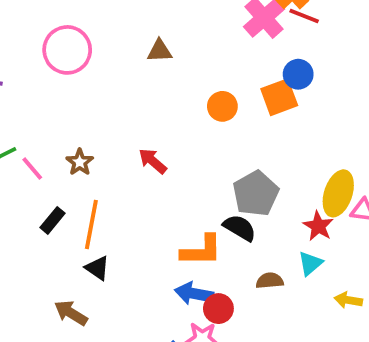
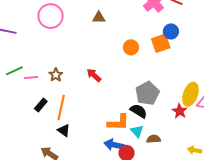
pink line: (32, 169) -> (31, 78), turned -56
cyan triangle: (310, 263) -> (137, 131), moved, turned -32

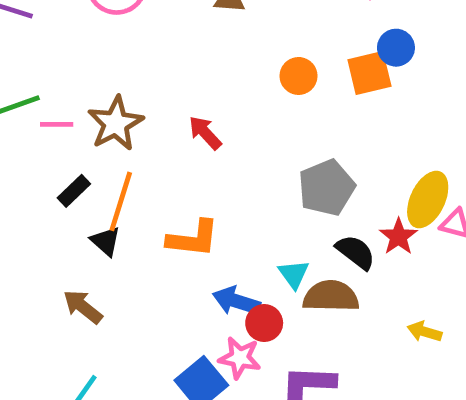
brown star: (56, 75) -> (116, 123), size x1.6
black semicircle: (139, 111) -> (356, 252), moved
orange L-shape: (118, 122) -> (193, 239), moved
black triangle: (64, 130) -> (106, 241), moved
brown semicircle: (154, 139) -> (331, 296), size x1.6

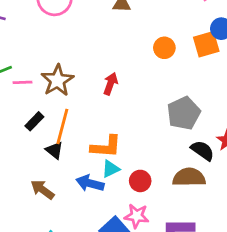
red arrow: (205, 133) -> (111, 84), turned 65
cyan triangle: (294, 274) -> (111, 169), moved, turned 42
blue arrow: (236, 301) -> (90, 183), moved
red circle: (264, 323) -> (140, 181), moved

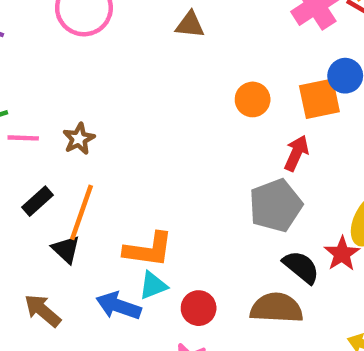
brown star: (57, 80) -> (79, 139), size x0.6
red arrow: (111, 84) -> (296, 153), moved

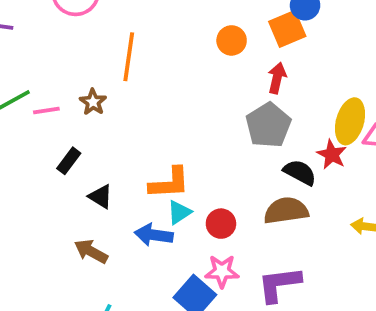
orange line: (81, 212) -> (129, 57), moved

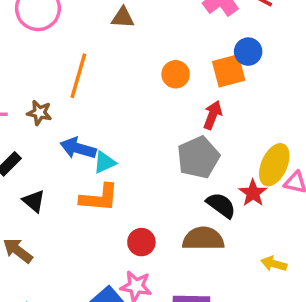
brown star: (93, 102) -> (39, 113), turned -30
cyan triangle: (179, 212) -> (105, 162), moved
blue arrow: (154, 235) -> (78, 148), moved

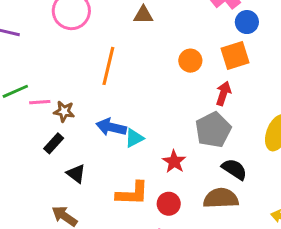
blue circle: (248, 52) -> (247, 22), moved
brown star: (39, 113) -> (64, 111), moved
red star: (253, 193) -> (174, 162), moved
orange L-shape: (99, 198) -> (132, 193), moved

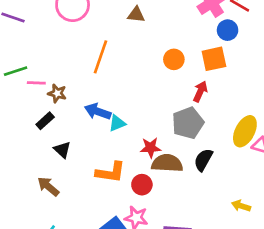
red star: (174, 162) -> (151, 148), turned 30
black semicircle: (234, 169) -> (203, 160), turned -100
brown semicircle: (221, 198) -> (167, 163), moved

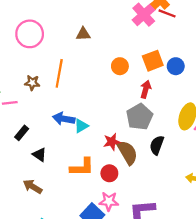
blue circle: (228, 30) -> (176, 66), moved
brown star: (57, 93) -> (32, 83), moved
brown semicircle: (167, 163) -> (127, 153), turned 65

